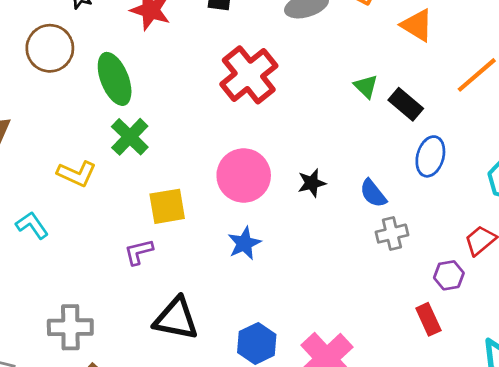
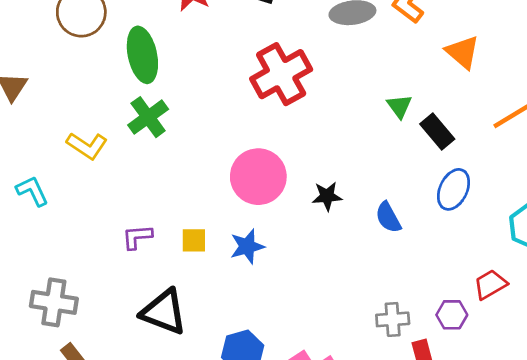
yellow square: (167, 206) -> (194, 240), moved, size x0.7
gray cross: (392, 234) -> (393, 319), moved

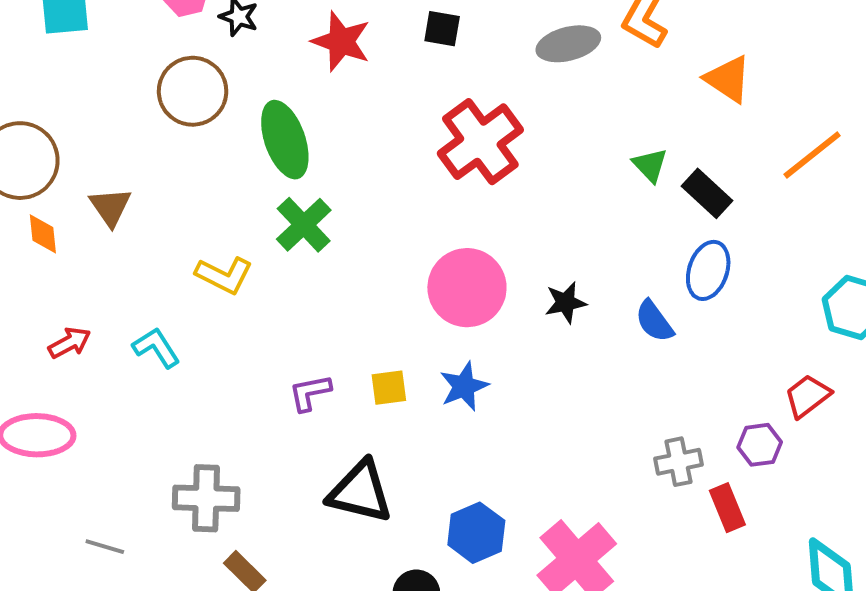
blue ellipse: (454, 189) -> (708, 270), moved

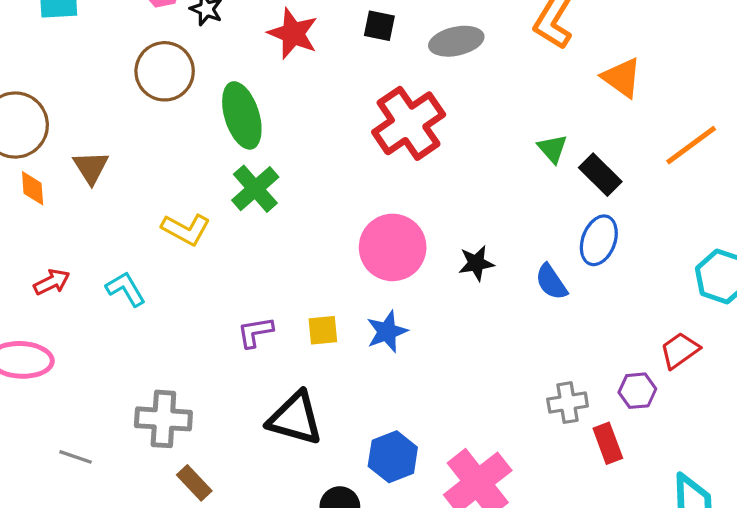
gray ellipse: (568, 44) -> (456, 41), moved

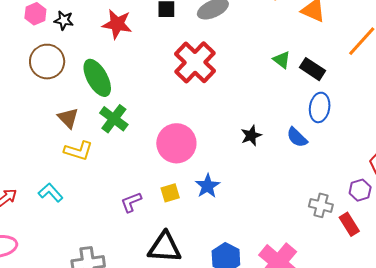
brown triangle: (91, 167) -> (68, 118), moved
pink circle: (393, 247) -> (176, 143), moved
gray cross: (568, 403) -> (321, 205), turned 35

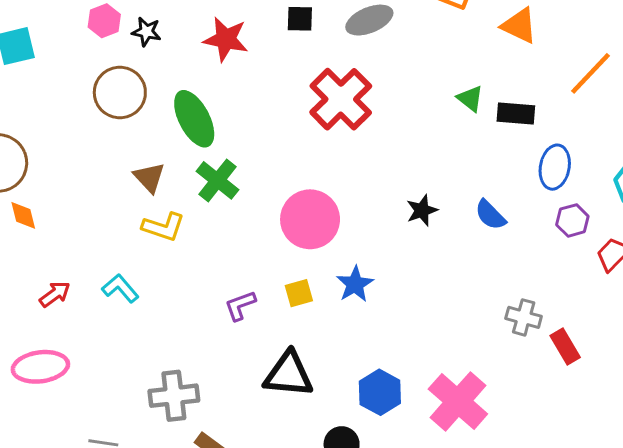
black rectangle: (313, 69) -> (516, 113), turned -30
blue ellipse: (320, 107) -> (555, 167), moved
purple hexagon: (360, 190) -> (572, 220), moved

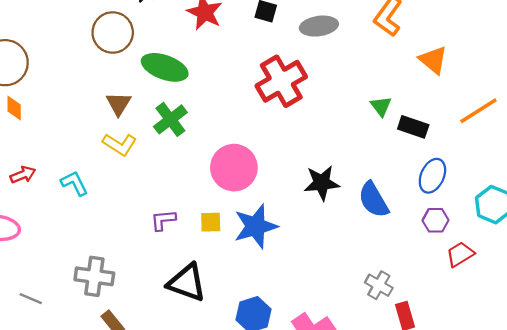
green ellipse: (194, 119) -> (165, 67), turned -57
black star: (422, 210) -> (322, 183), size x1.4
blue semicircle: (490, 215) -> (373, 200), size x1.4
blue star: (355, 284) -> (256, 226), size x1.5

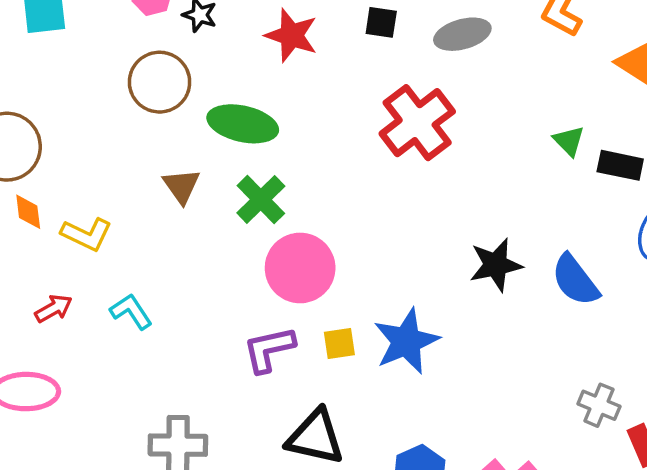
yellow L-shape: (120, 144) -> (87, 234), moved
pink circle: (234, 168) -> (300, 268), moved
purple L-shape: (163, 220) -> (269, 349), size x1.4

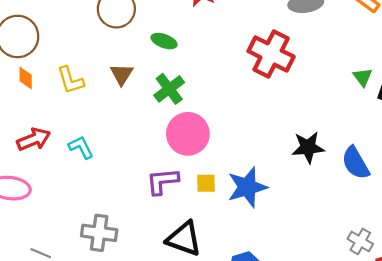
red cross: (417, 123) -> (271, 54), turned -33
green ellipse: (243, 124) -> (164, 41), size x0.6
yellow L-shape: (87, 234) -> (70, 80), moved, turned 40
red arrow: (54, 308) -> (34, 139), size x1.4

